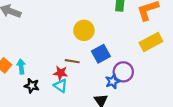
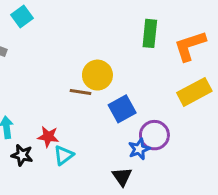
brown line: (72, 61) -> (81, 92), moved
red star: (61, 73) -> (48, 137), moved
cyan triangle: (61, 86) -> (64, 155), turned 48

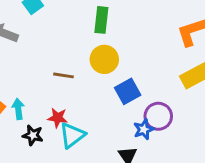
green rectangle: (150, 33) -> (101, 20), moved
brown line: (81, 92) -> (63, 75), moved
cyan triangle: (64, 155) -> (72, 135), size x1.4

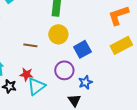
blue square: (128, 91) -> (82, 49), moved
purple circle: (158, 116) -> (64, 70), moved

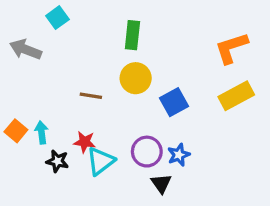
purple circle: (64, 70) -> (147, 152), moved

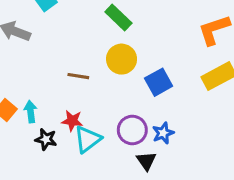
green rectangle: (132, 35) -> (118, 17), turned -52

